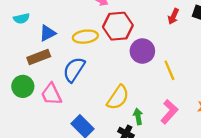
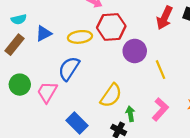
red arrow: (173, 16) -> (165, 18), size x1.5
brown rectangle: (39, 57) -> (15, 45), moved, turned -30
pink trapezoid: (51, 94) -> (47, 92), turned 55

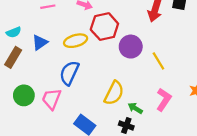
green arrow: (130, 114) -> (135, 108), turned -40

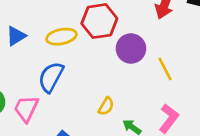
yellow semicircle: (114, 93) -> (106, 106), size x0.6

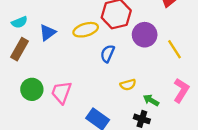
blue semicircle: (51, 77) -> (108, 54), moved, size x0.7
yellow semicircle: (106, 106) -> (128, 85), turned 49

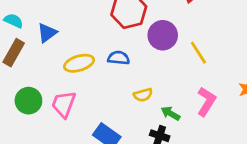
cyan semicircle: (19, 22) -> (13, 21), turned -133
yellow ellipse: (86, 30) -> (79, 63), moved
blue semicircle: (108, 54) -> (119, 58), turned 72

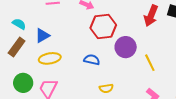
yellow ellipse: (79, 63) -> (50, 58), moved

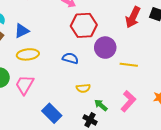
yellow line: (150, 63) -> (129, 65), turned -60

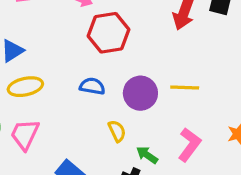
purple circle: (105, 48) -> (140, 93), moved
yellow semicircle: (83, 88) -> (117, 131), turned -104

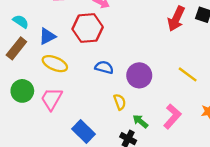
red hexagon: (108, 33) -> (88, 28), moved
yellow ellipse: (25, 87) -> (55, 64), turned 30
yellow line: (185, 88) -> (188, 74), moved, turned 30

